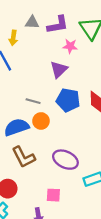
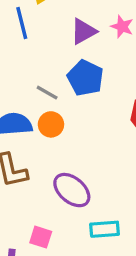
purple triangle: (59, 69) -> (83, 31), moved
blue pentagon: (68, 100) -> (85, 78), moved

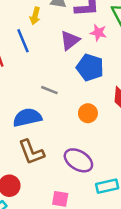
blue pentagon: (85, 78) -> (90, 67), moved
orange circle: (51, 124) -> (88, 113), moved

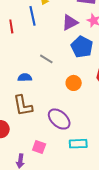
blue semicircle: (27, 117) -> (25, 78), size x0.6

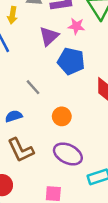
gray line: (46, 59) -> (33, 87), turned 32
orange circle: (74, 83) -> (62, 116), moved

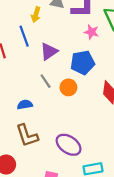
purple triangle: (49, 36) -> (49, 51), moved
blue pentagon: (71, 61) -> (83, 63), turned -30
orange circle: (62, 116) -> (68, 87), moved

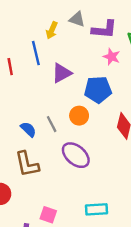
gray line: (46, 81) -> (52, 124), moved
blue semicircle: (25, 105) -> (28, 129), turned 48
purple ellipse: (69, 145) -> (76, 155), moved

